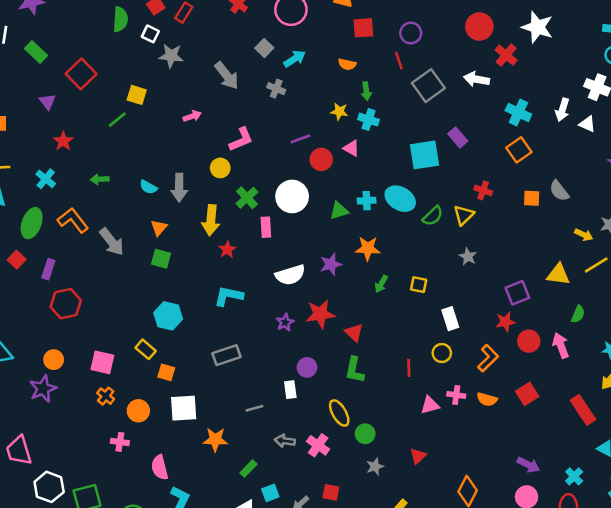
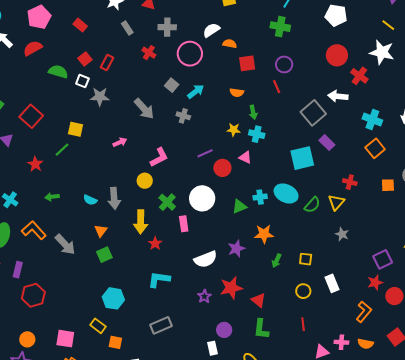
green semicircle: (120, 19) -> (58, 72), turned -72
gray square: (428, 86) -> (313, 113), moved
red star: (63, 141) -> (35, 164), moved
green square: (161, 259) -> (104, 255), turned -35
yellow circle: (442, 353) -> (303, 291), moved

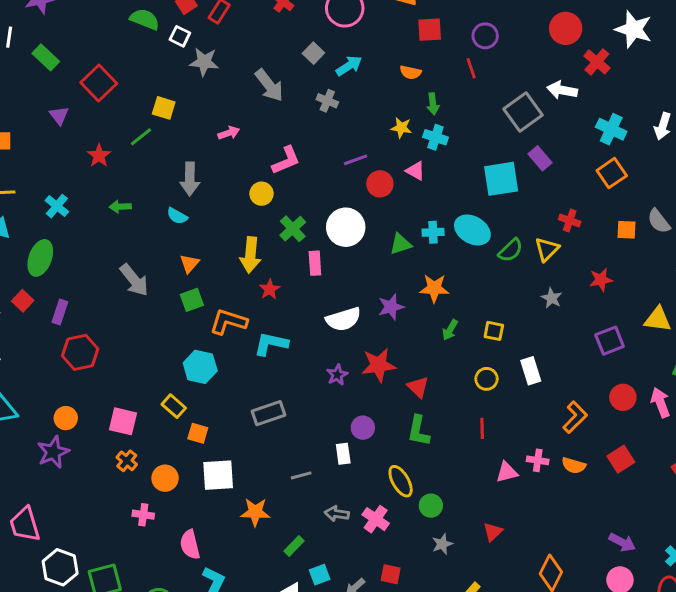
gray arrow: (114, 198) -> (190, 179), moved
orange L-shape: (34, 230) -> (228, 322), moved, turned -35
red star: (375, 282) -> (601, 280), moved

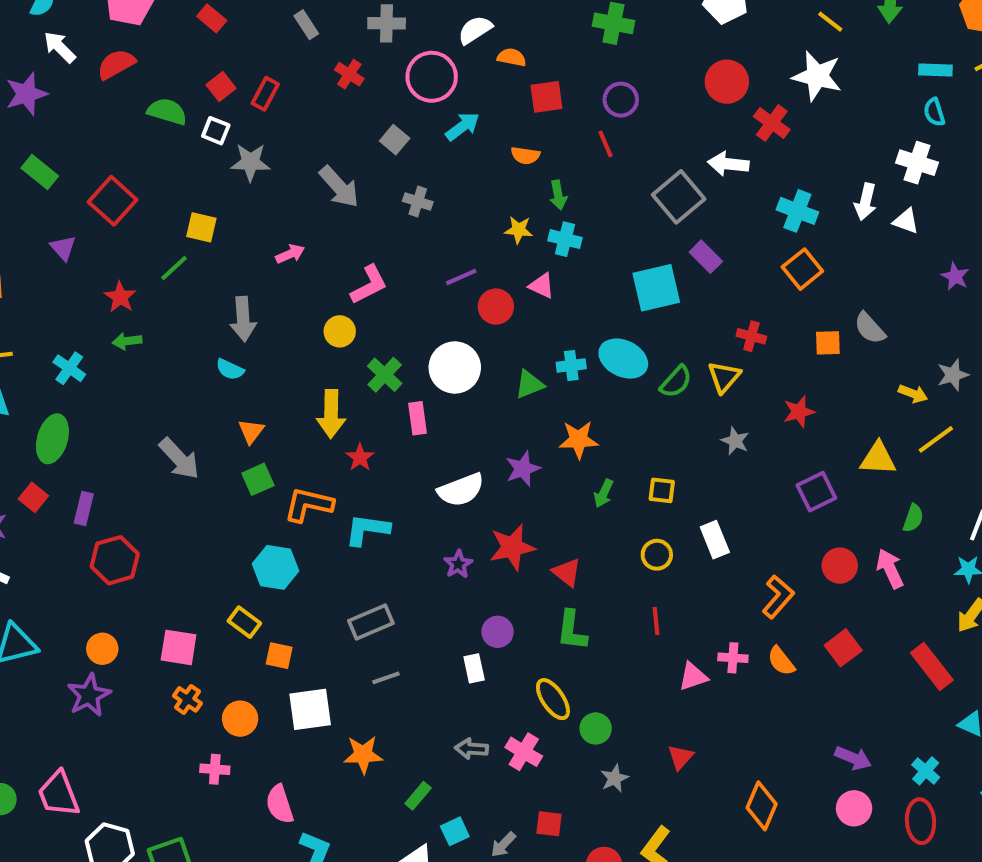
cyan arrow: (349, 66) -> (463, 126), moved
green arrow: (120, 207) -> (127, 341), moved
orange semicircle: (574, 465) -> (781, 661), turned 40
gray line: (301, 475) -> (386, 678), moved

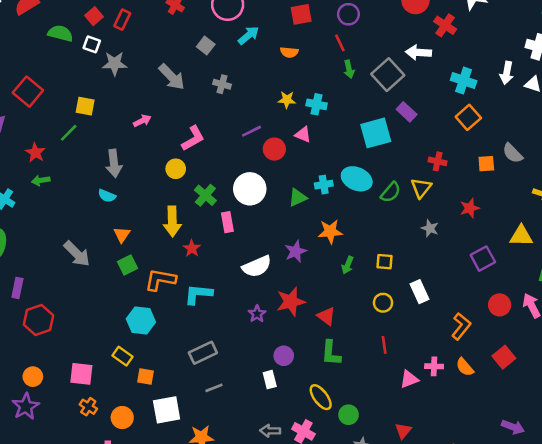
green arrow: (558, 195) -> (349, 69), moved

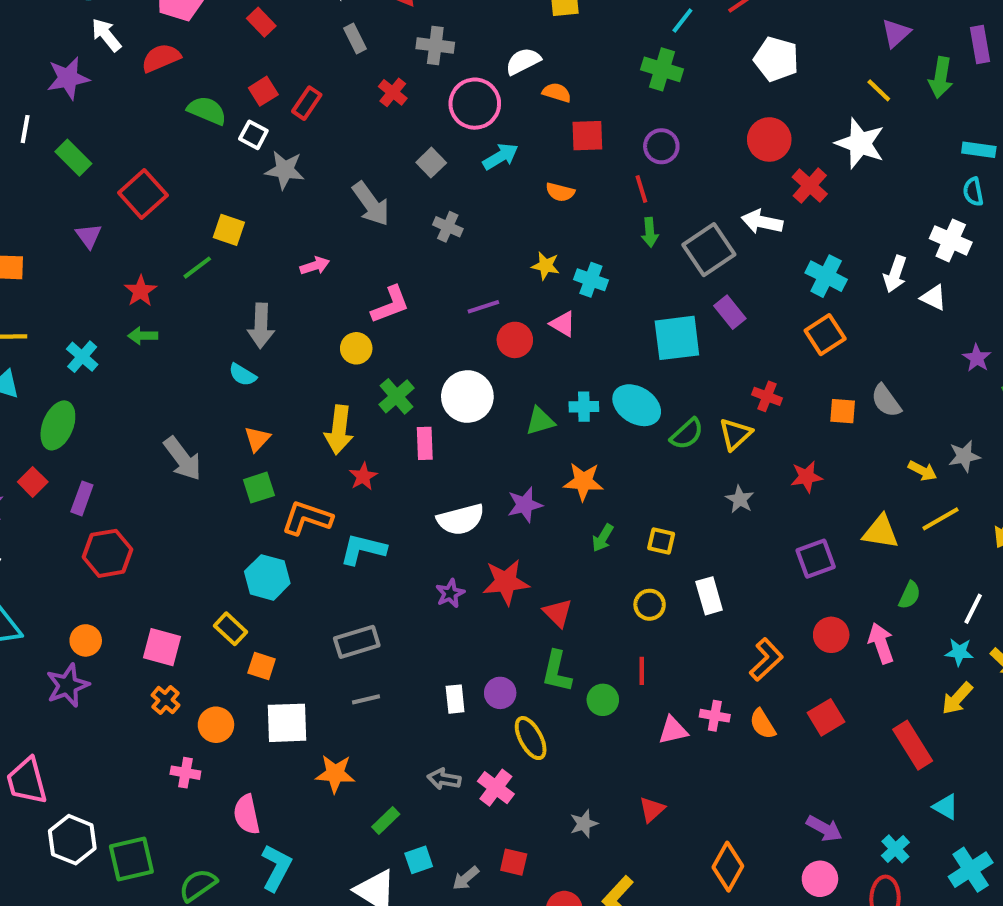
purple circle: (284, 356) -> (500, 693), moved
green circle: (349, 415) -> (603, 700), moved

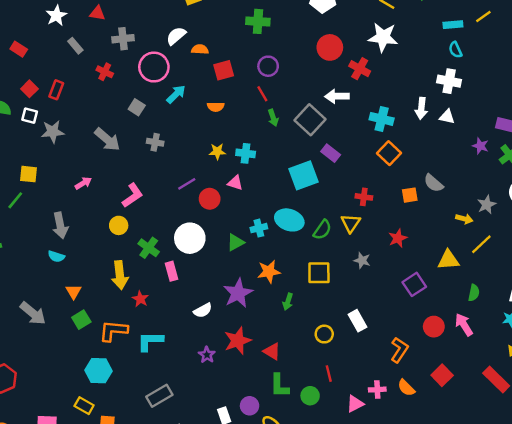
purple star: (525, 505) -> (238, 293), size x1.4
white semicircle: (461, 519) -> (203, 310), size x0.7
yellow square: (661, 541) -> (319, 273), moved, size x1.5

